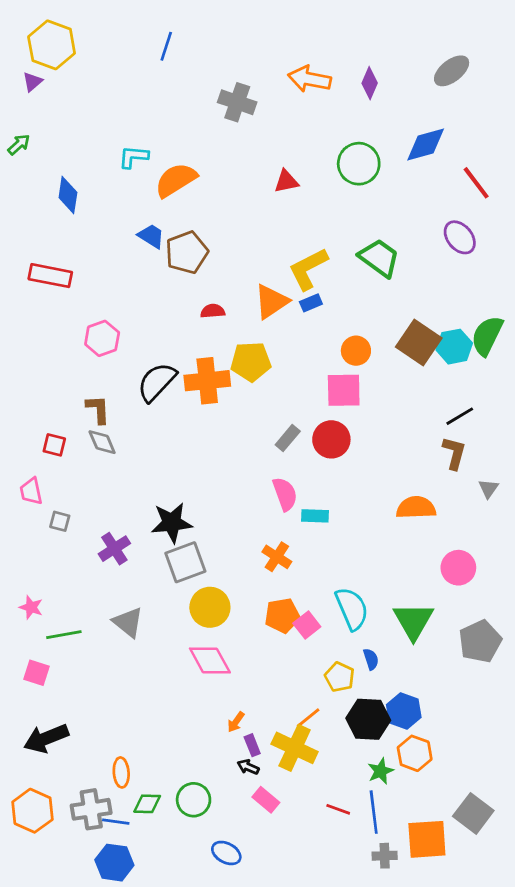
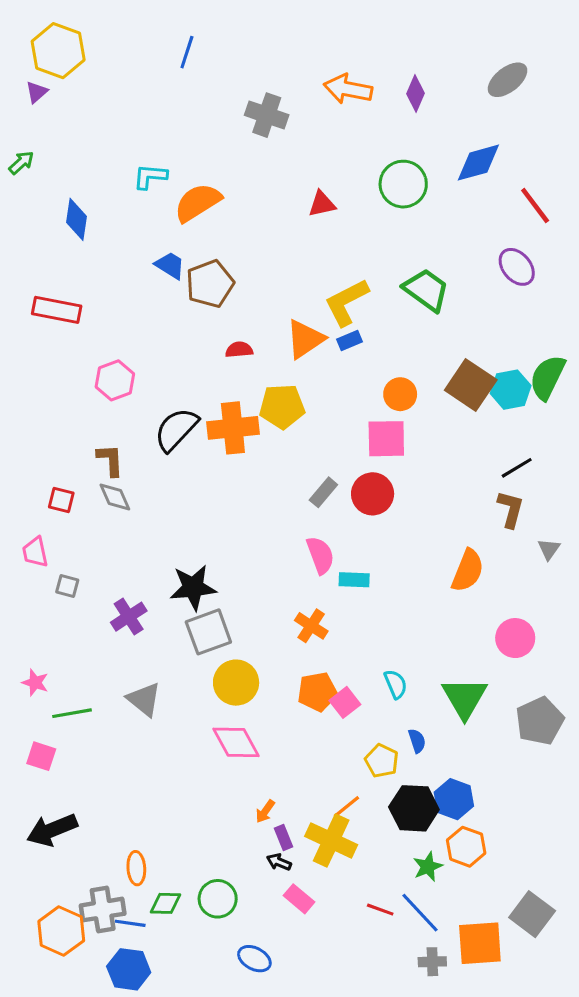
orange semicircle: (416, 508) -> (468, 571), turned 114
cyan semicircle: (352, 609) -> (396, 684), size x0.6
orange hexagon: (32, 811) -> (61, 931), moved
blue line: (374, 812) -> (420, 913), turned -36

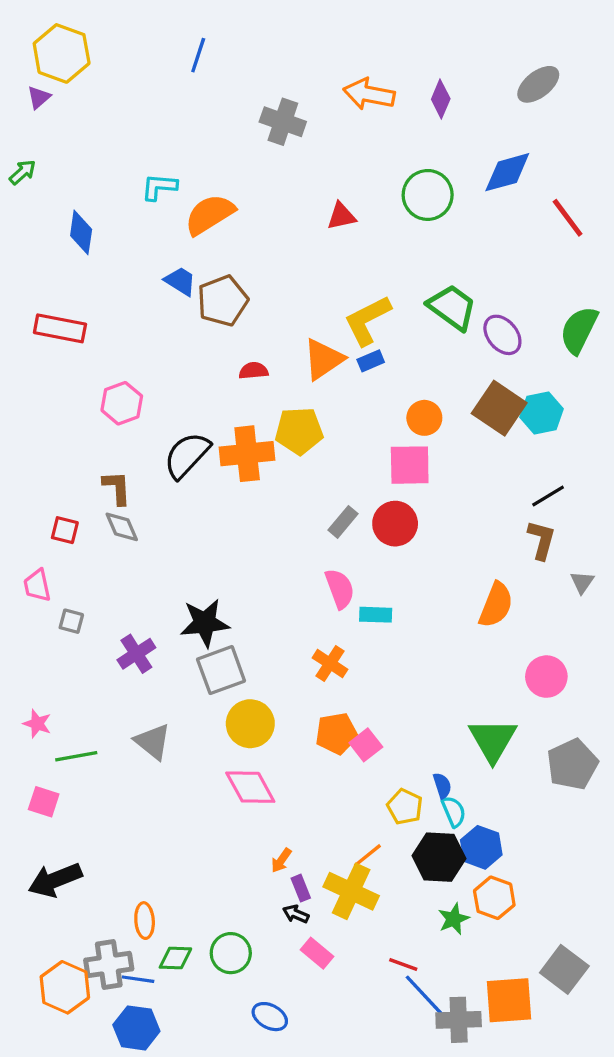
purple ellipse: (517, 267) -> (502, 335), moved
green semicircle: (547, 377) -> (579, 330), moved
cyan semicircle: (396, 684) -> (454, 812), moved
blue line: (420, 913) -> (424, 995), moved
gray cross: (432, 962) -> (459, 1020), size x1.5

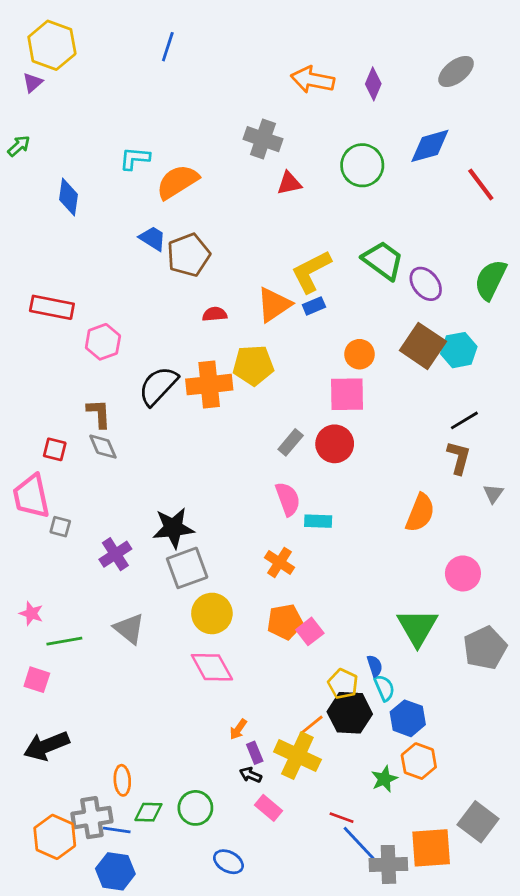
gray cross: (283, 122) -> (263, 139), moved
red rectangle: (60, 328) -> (52, 307), moved
pink trapezoid: (37, 585) -> (31, 496), size x1.6
black hexagon: (439, 857) -> (350, 713), moved

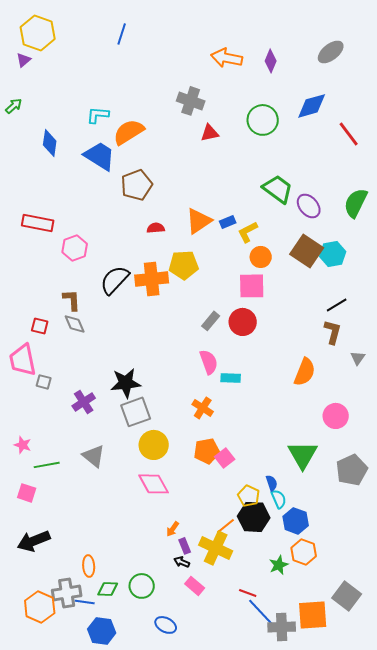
blue trapezoid: (153, 238) -> (100, 156), moved, size x1.6
yellow L-shape: (311, 271) -> (248, 232), moved, size x0.7
blue hexagon: (115, 871) -> (102, 631), moved

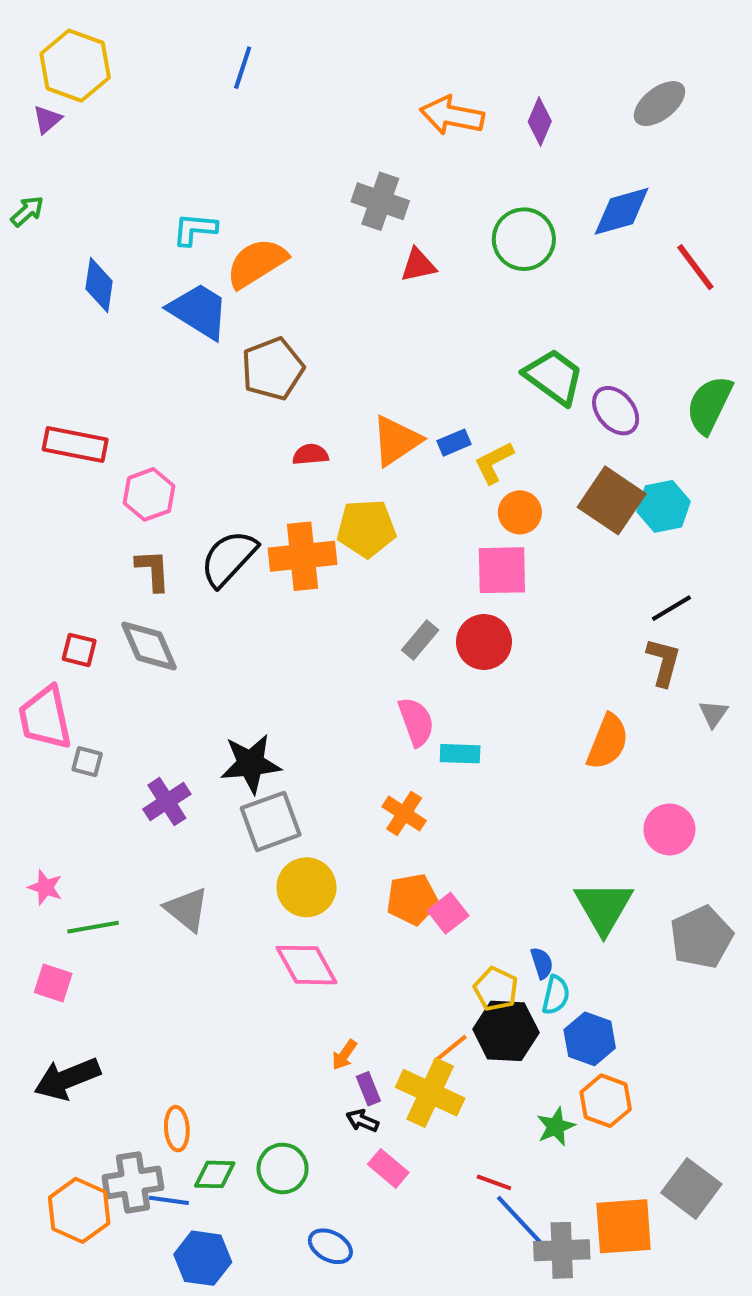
brown L-shape: (72, 300) -> (153, 570), moved
gray diamond: (75, 324) -> (149, 646), size x1.4
cyan semicircle: (279, 499) -> (556, 995), turned 36

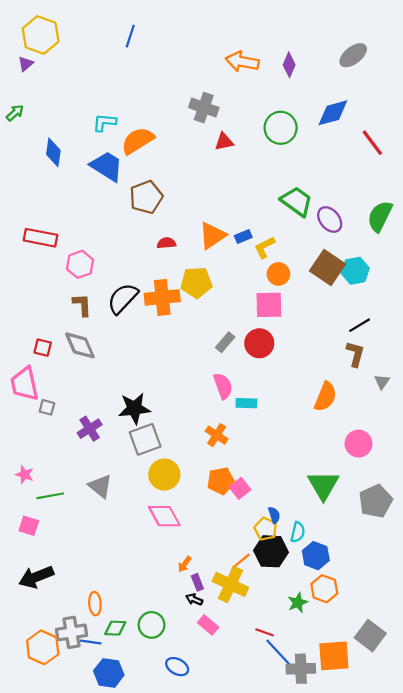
blue semicircle: (542, 963) -> (274, 515), moved

